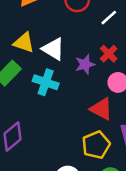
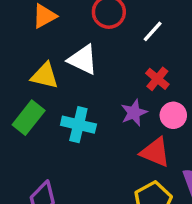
white triangle: (53, 49) -> (83, 60), moved
purple star: (85, 64) -> (134, 113), moved

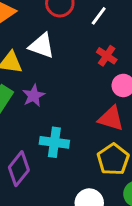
purple star: (134, 113) -> (34, 96), moved
cyan cross: (78, 125) -> (54, 142), moved

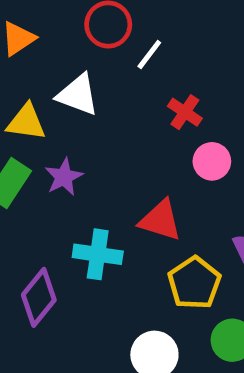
white line: (99, 16) -> (149, 55), moved
red triangle: (111, 118) -> (160, 220), moved

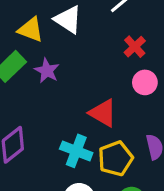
purple star: (64, 177) -> (47, 71), turned -30
cyan cross: (98, 254) -> (76, 151), moved

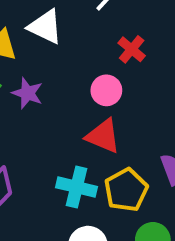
pink circle: (145, 82) -> (106, 90), moved

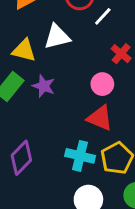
white triangle: (45, 27) -> (57, 37), turned -40

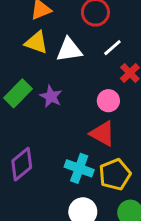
white line: (103, 16) -> (112, 48), moved
yellow triangle: (24, 50) -> (36, 43), moved

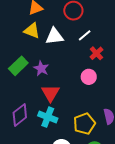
pink circle: (108, 101) -> (89, 77), moved
red triangle: (102, 134) -> (50, 93), moved, turned 30
cyan cross: (79, 168) -> (48, 117), moved

